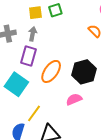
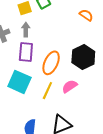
pink semicircle: (74, 99) -> (70, 86), moved
yellow line: (34, 113) -> (47, 91), moved

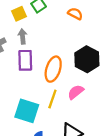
orange semicircle: (86, 15) -> (75, 14), moved
cyan square: (19, 82) -> (27, 111), moved

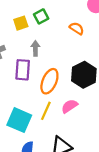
gray arrow: (23, 36) -> (35, 48), moved

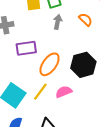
gray arrow: (35, 48) -> (58, 22), moved
purple rectangle: (23, 70) -> (26, 48), turned 66

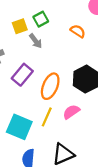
gray arrow: (58, 22) -> (36, 41), moved, turned 144
purple rectangle: (26, 48) -> (22, 75), turned -30

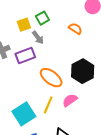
purple rectangle: (22, 75) -> (25, 56), moved, turned 30
orange ellipse: (50, 86) -> (51, 78), turned -75
cyan square: (19, 127) -> (24, 114), turned 35

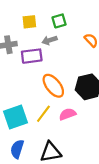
yellow square: (24, 25) -> (29, 22), moved
gray arrow: (38, 37) -> (50, 40), turned 96

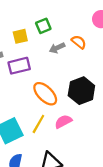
yellow square: (29, 22) -> (20, 36), moved
gray arrow: (50, 40) -> (57, 48), moved

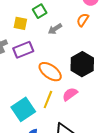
yellow square: (20, 36) -> (20, 23), turned 32
orange semicircle: (79, 42) -> (83, 20), moved, turned -88

